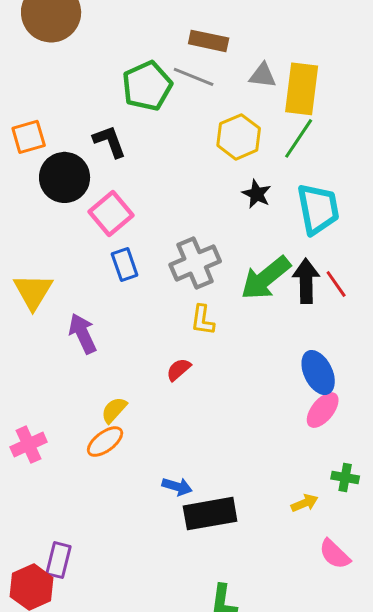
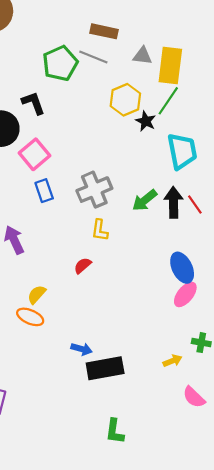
black star: (257, 194) -> (146, 121), moved
green arrow: (266, 278) -> (145, 200), size x0.7
orange ellipse: (105, 442) -> (30, 317), turned 60

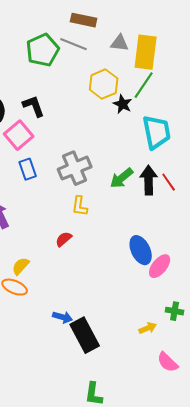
black L-shape: (33, 103) -> (34, 106), moved
blue ellipse: (182, 268) -> (141, 250), moved
black rectangle: (105, 368) -> (85, 335), turned 72

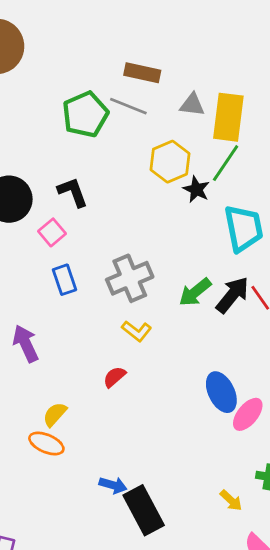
pink square: (19, 135) -> (52, 232), size x0.7
black arrow: (149, 180) -> (232, 295), turned 40
yellow L-shape: (80, 206) -> (137, 331), turned -60
yellow arrow: (148, 328) -> (231, 500), turned 66

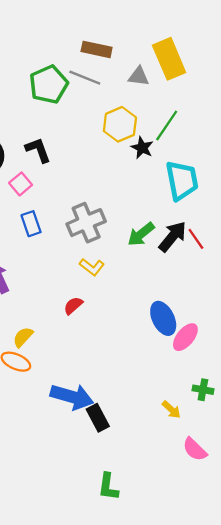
yellow rectangle: (228, 117) -> (169, 59), moved, turned -30
blue arrow: (113, 485) -> (72, 397), size x1.8
black rectangle: (144, 510) -> (98, 418), size x0.7

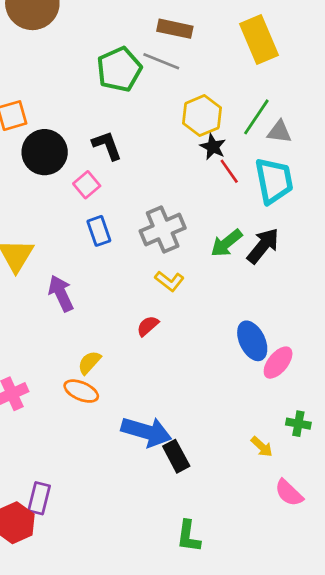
gray triangle: (139, 76) -> (279, 132), moved
black star: (142, 148) -> (213, 147), moved
red line: (196, 239) -> (229, 171), moved

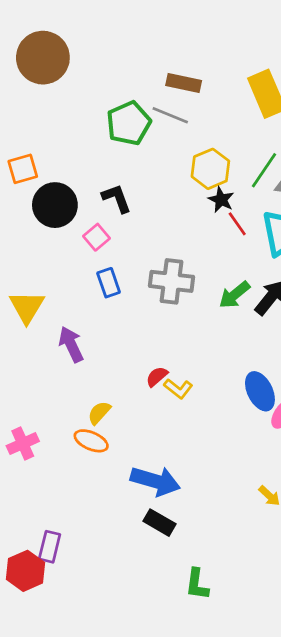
gray cross: (163, 230) -> (172, 281), turned 30
yellow L-shape: (169, 281) -> (178, 389), moved
black rectangle: (176, 456) -> (159, 523), moved, turned -32

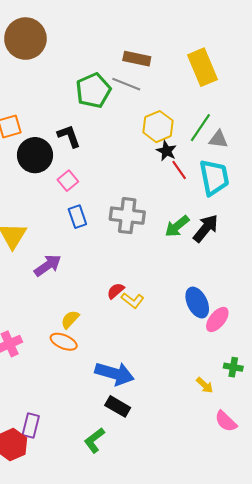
black L-shape: (117, 198) -> (69, 136), moved
purple arrow: (71, 344) -> (48, 265), turned 80
green L-shape: (197, 584) -> (94, 440), moved, turned 45

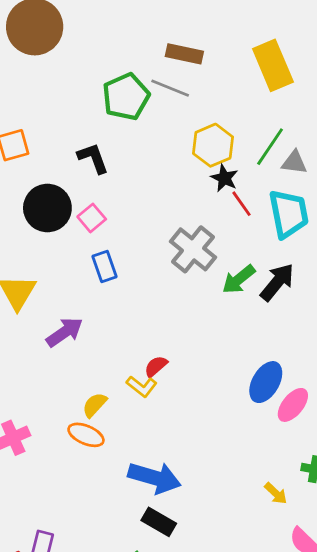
black circle: (35, 155) -> (47, 208), moved
gray cross: (127, 216) -> (193, 249), moved, turned 32
yellow L-shape: (133, 300) -> (142, 386), moved
blue ellipse: (197, 303) -> (266, 382), turned 56

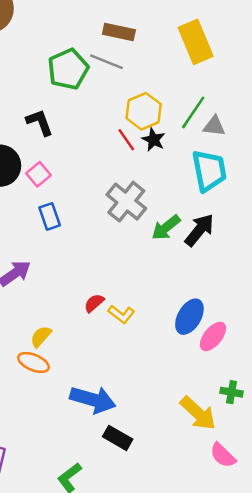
red line: (242, 204) -> (126, 140), moved
yellow L-shape: (142, 386) -> (121, 314), moved
yellow arrow: (276, 493) -> (198, 413), size x1.8
black rectangle: (159, 522) -> (118, 438), moved

